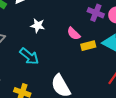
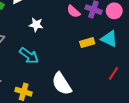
pink semicircle: (74, 34) -> (74, 11), moved

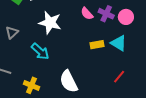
white star: (36, 25) -> (50, 23), size x1.6

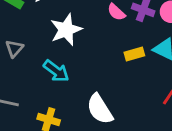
white star: (50, 23) -> (66, 30), turned -30

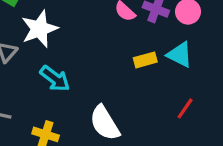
white star: (66, 30) -> (39, 29), moved

